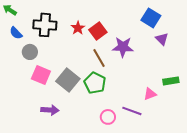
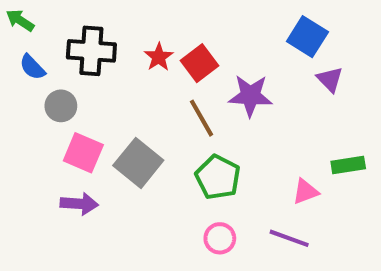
green pentagon: (95, 83) -> (218, 177), moved
purple arrow: (50, 110) -> (79, 204), moved
purple line: (132, 111) -> (289, 238), moved

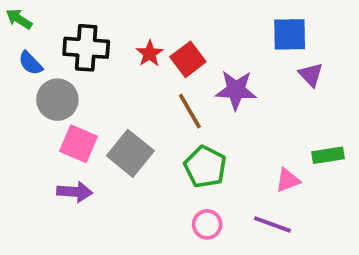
blue square: (307, 37) -> (290, 34), turned -33
gray circle: (61, 106) -> (57, 100), size x1.4

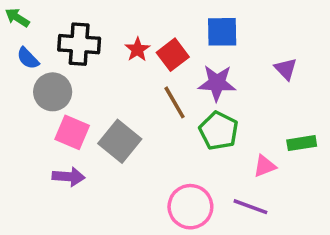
blue square: (290, 34) -> (222, 32), moved
green pentagon: (205, 167) -> (219, 131), moved
pink circle: (207, 224) -> (190, 207), size x1.6

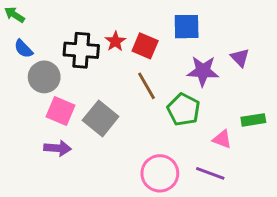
black cross: (79, 44) -> (81, 50), moved
red square: (173, 55) -> (145, 46), turned -30
purple star: (217, 83) -> (203, 71), moved
pink triangle: (265, 166) -> (222, 139), turned 42

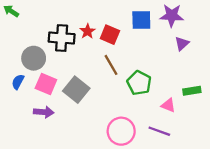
blue semicircle: (23, 49) -> (18, 82), moved, turned 72
purple triangle: (240, 58) -> (182, 44), turned 32
purple star: (203, 71) -> (172, 16), moved

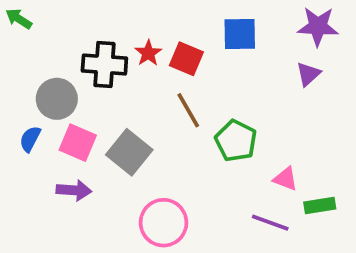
purple star: (172, 16) -> (318, 26), moved
green rectangle: (192, 91) -> (320, 206), moved
pink circle: (121, 131) -> (164, 223), moved

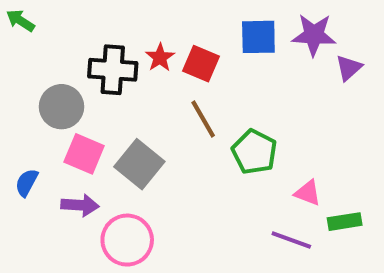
purple star: (318, 26) -> (314, 35), moved
purple triangle: (308, 74) -> (349, 68), moved
blue semicircle: (30, 139) -> (27, 183), moved
pink circle: (164, 223) -> (127, 240), moved

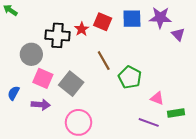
red square: (201, 64) -> (103, 22), moved
purple triangle: (349, 68) -> (178, 34), turned -32
pink circle: (127, 240) -> (78, 122), moved

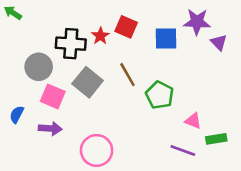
blue square: (132, 19) -> (166, 38), moved
gray square: (71, 84) -> (88, 82), moved

